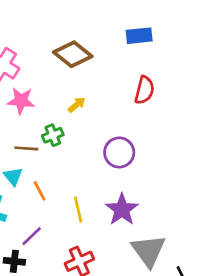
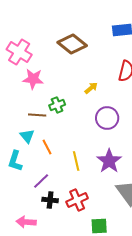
yellow arrow: (77, 105) -> (91, 88), moved
black cross: (14, 261) -> (50, 200), moved

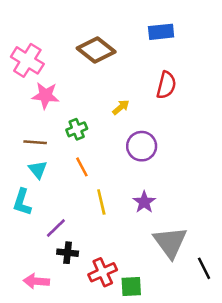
brown line: (37, 115) -> (35, 142), moved
orange line: (47, 147) -> (82, 167), moved
purple star: (109, 161) -> (144, 202), size x0.7
red cross: (77, 200) -> (103, 272), moved

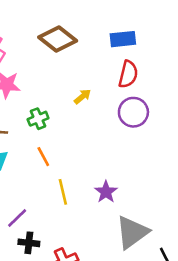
blue rectangle: (161, 32) -> (123, 39), moved
purple circle: (142, 146) -> (133, 112), moved
gray triangle: (170, 242) -> (132, 232), turned 30

